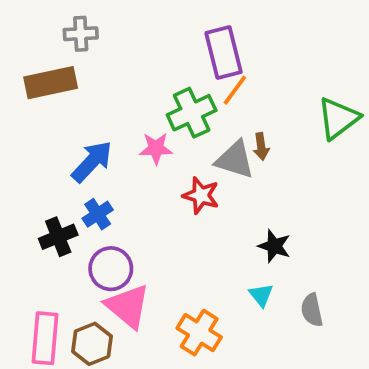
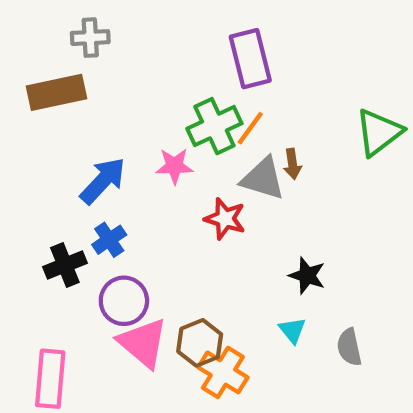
orange line: (235, 90) -> (250, 128), moved
brown hexagon: (92, 344) -> (200, 343), moved

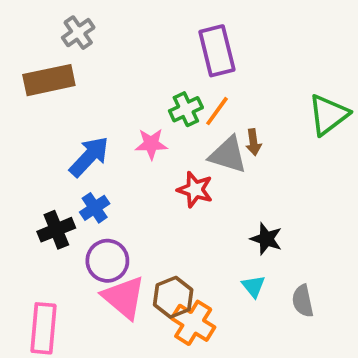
gray cross: (90, 38) -> (78, 33), turned -32
green cross: (214, 126) -> (186, 109), size x0.7

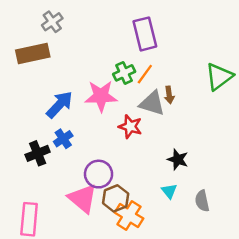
pink star: (151, 144) -> (101, 96), size x1.5
purple circle: (107, 261) -> (99, 174), moved

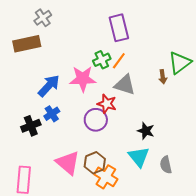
brown arrow: (169, 95) -> (163, 77), moved
purple circle: (99, 174) -> (96, 120), moved
cyan triangle: (169, 191) -> (139, 157), size x1.6

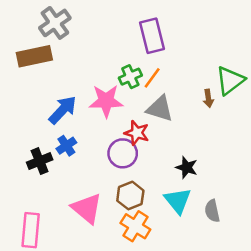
gray cross: (43, 18) -> (55, 23), size x1.4
brown hexagon: (95, 163) -> (130, 196), moved

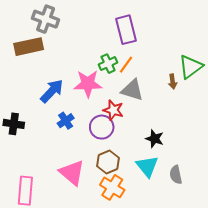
gray cross: (55, 23) -> (46, 19), turned -35
blue cross: (66, 146) -> (66, 121), moved
black cross: (40, 161) -> (14, 124), moved, turned 30

